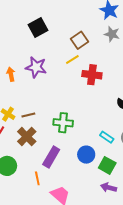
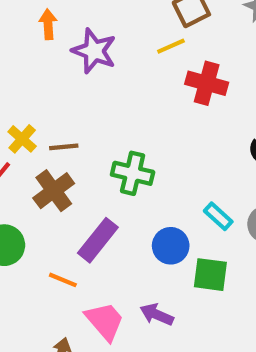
orange arrow: (11, 74) -> (48, 24), moved
green square: (107, 165) -> (210, 275), turned -30
orange line: (37, 178) -> (63, 280), turned -64
purple arrow: (109, 187) -> (157, 315), moved

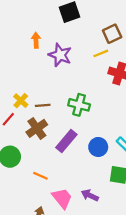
green cross: (133, 173) -> (79, 105), moved
purple rectangle: (98, 240) -> (66, 141), moved
blue circle: (171, 246) -> (98, 147), moved

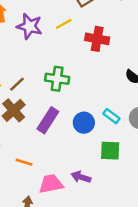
yellow line: (101, 53) -> (64, 24), moved
brown line: (43, 105) -> (17, 84), turned -32
pink trapezoid: (62, 198) -> (51, 184), turned -55

